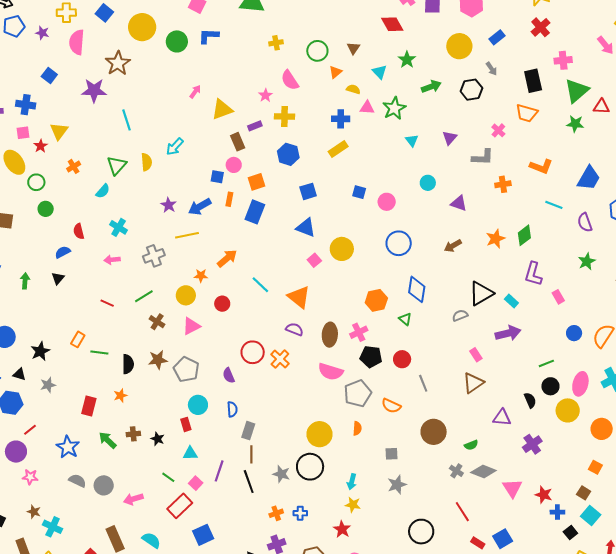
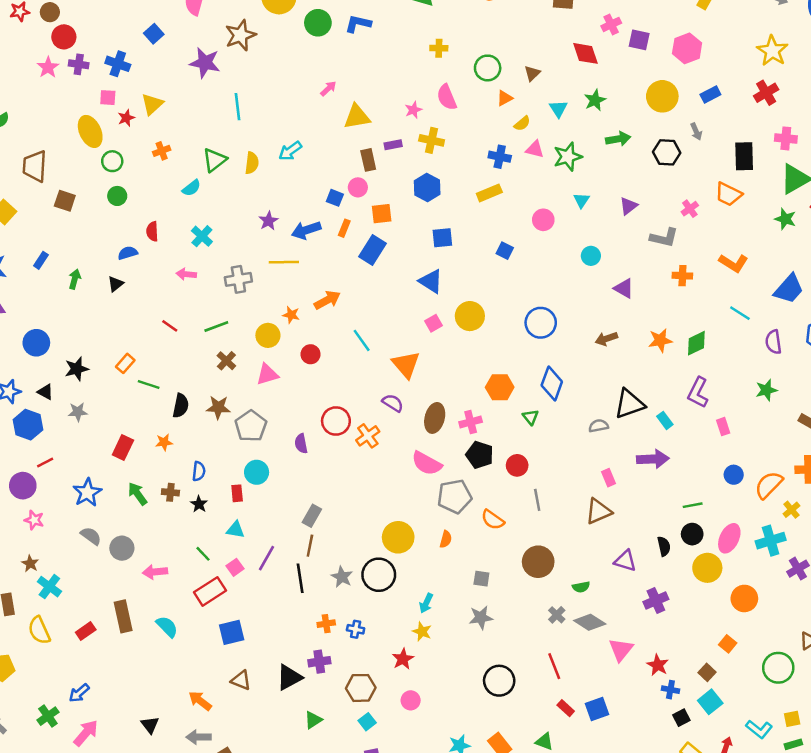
yellow semicircle: (353, 89) -> (522, 123), turned 112
pink circle: (387, 202) -> (543, 220), moved
blue semicircle: (232, 409) -> (199, 471), moved

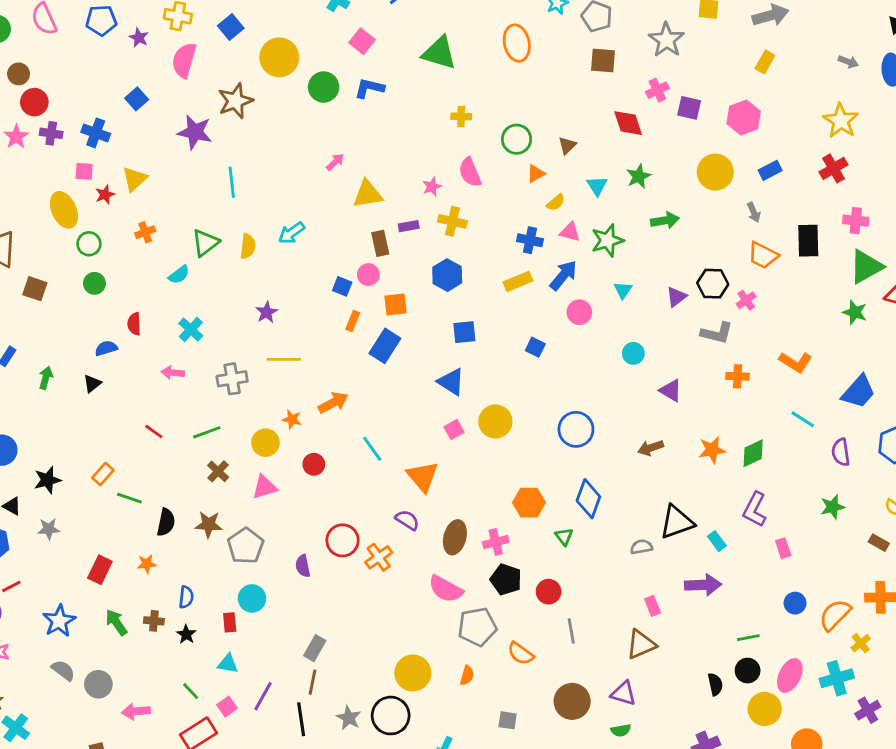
black hexagon: (667, 152) -> (713, 284), moved
orange trapezoid: (728, 194) -> (763, 255), moved
blue arrow: (306, 230) -> (563, 275), moved, turned 148
purple triangle: (625, 561) -> (624, 693), moved

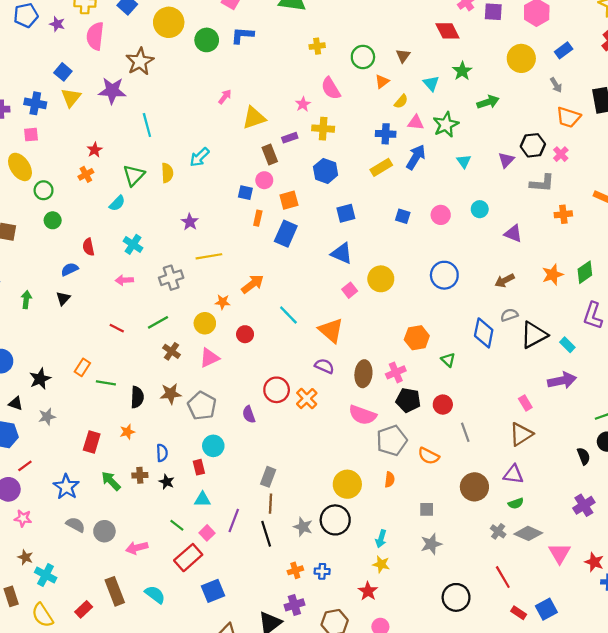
yellow triangle: (135, 179) -> (71, 98), moved
red star: (105, 195) -> (95, 150), moved
pink circle: (579, 312) -> (441, 215), moved
blue diamond: (588, 499) -> (484, 333), moved
gray semicircle: (641, 547) -> (509, 315), moved

